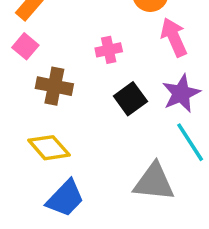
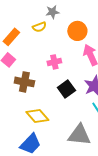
yellow diamond: (49, 148) -> (37, 116), moved

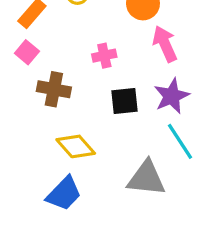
black square: (66, 89) -> (124, 101), turned 30

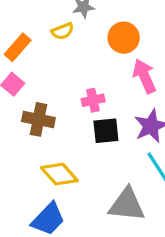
pink cross: (104, 56) -> (93, 100), moved

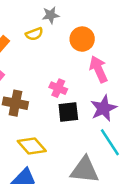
pink cross: (93, 100) -> (58, 88), turned 36

